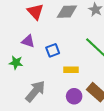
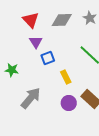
purple triangle: (28, 41) -> (36, 42), moved, turned 40
yellow rectangle: (71, 70) -> (66, 77), turned 64

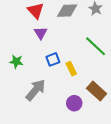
blue square: (48, 58) -> (53, 59), moved
purple circle: (69, 103) -> (74, 103), moved

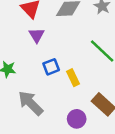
gray arrow: (36, 90) -> (31, 103), turned -85

